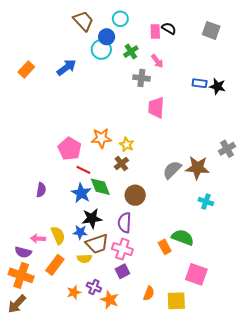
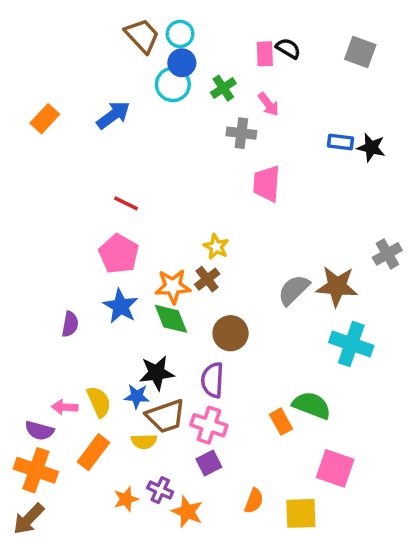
cyan circle: (120, 19) -> (180, 34), moved
orange star: (101, 138) -> (173, 286), moved
red line: (83, 170) -> (126, 203), moved
blue star: (81, 193) -> (121, 306), moved
cyan cross: (206, 202) -> (351, 344), size x1.6

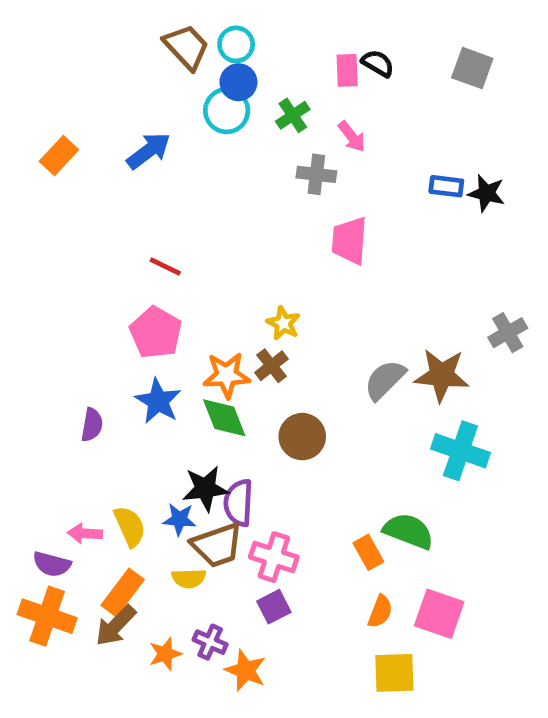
purple semicircle: (212, 380) -> (238, 503), moved
orange semicircle: (254, 501) -> (380, 611), moved
brown arrow: (29, 519) -> (116, 626), moved

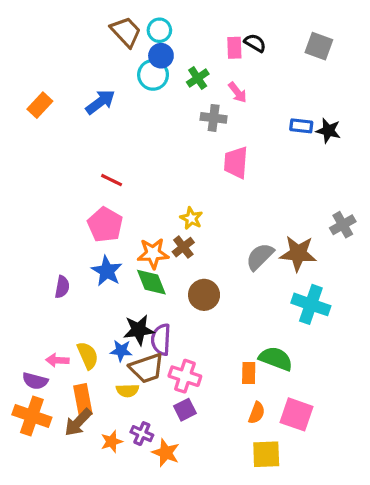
orange rectangle: (368, 552) -> (249, 373), turned 30
orange rectangle: (123, 592) -> (83, 400), turned -48

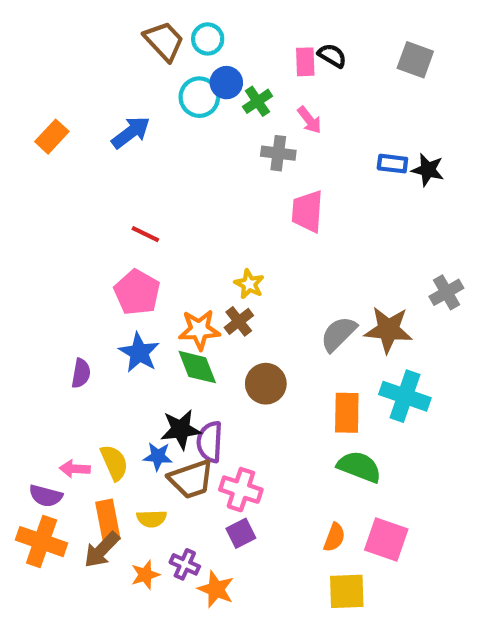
blue circle: (161, 56) -> (226, 83), moved
orange rectangle: (249, 373) -> (347, 413), moved, size x1.4
yellow semicircle: (128, 391) -> (152, 519), moved

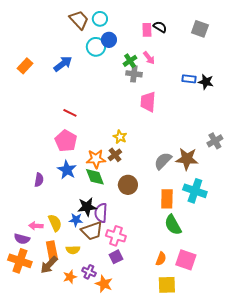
green cross: (257, 101) -> (130, 61), moved
green semicircle: (359, 467) -> (173, 225), turned -140

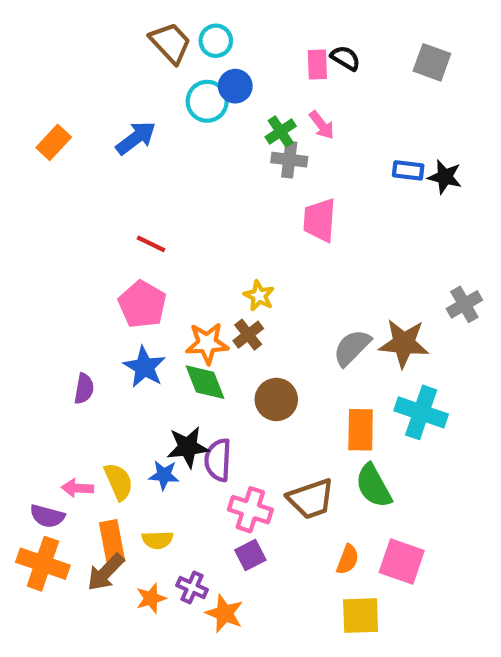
brown trapezoid: (92, 231) -> (311, 499), moved

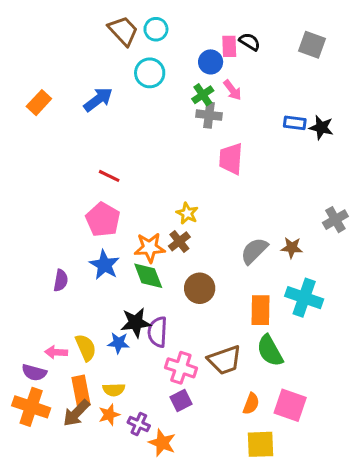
blue circle: (235, 86) -> (211, 62), moved
brown star: (404, 343) -> (292, 248), size x0.6
orange star: (151, 598) -> (109, 415), moved

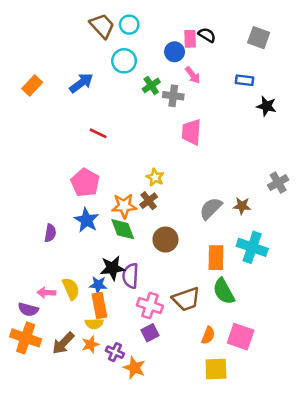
green cross: (203, 95) -> (151, 85), moved
blue rectangle: (295, 123) -> (244, 80), moved
red line: (109, 176) -> (98, 133), moved
orange rectangle: (81, 391) -> (99, 306), moved

